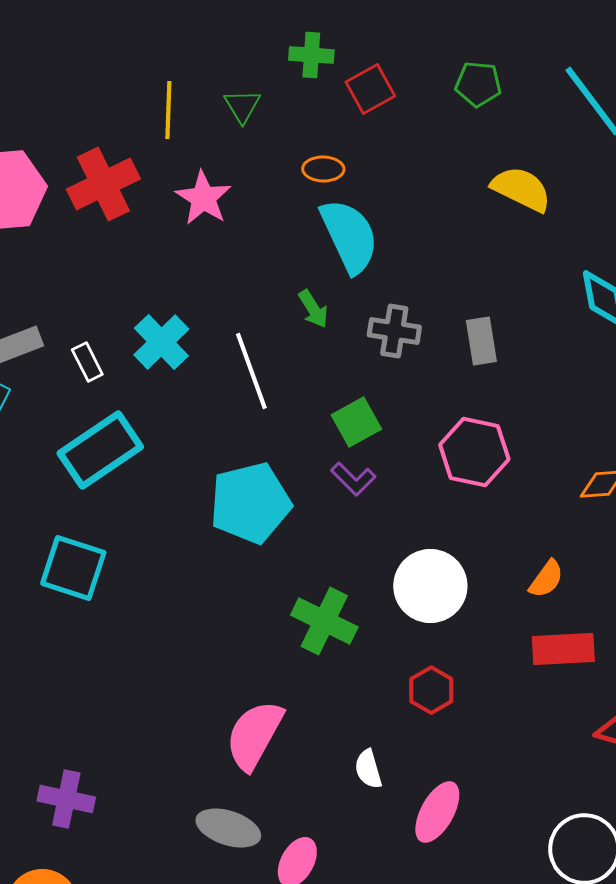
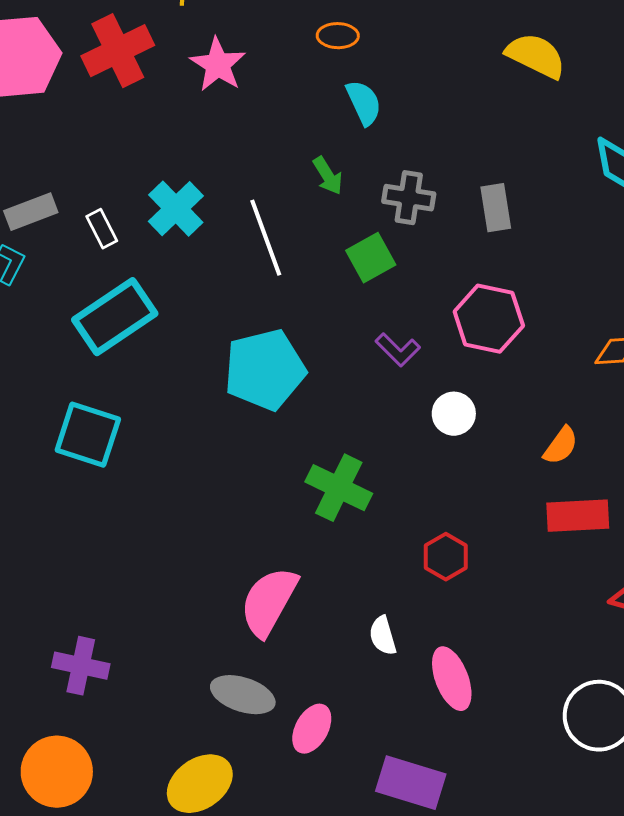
cyan semicircle: (349, 236) -> (364, 103), size x0.6
green square: (356, 422) -> (371, 258), moved
purple L-shape: (353, 479) -> (398, 350), moved
white circle: (430, 586) -> (454, 414), moved, size x0.6
pink ellipse: (437, 812) -> (452, 679), turned -50

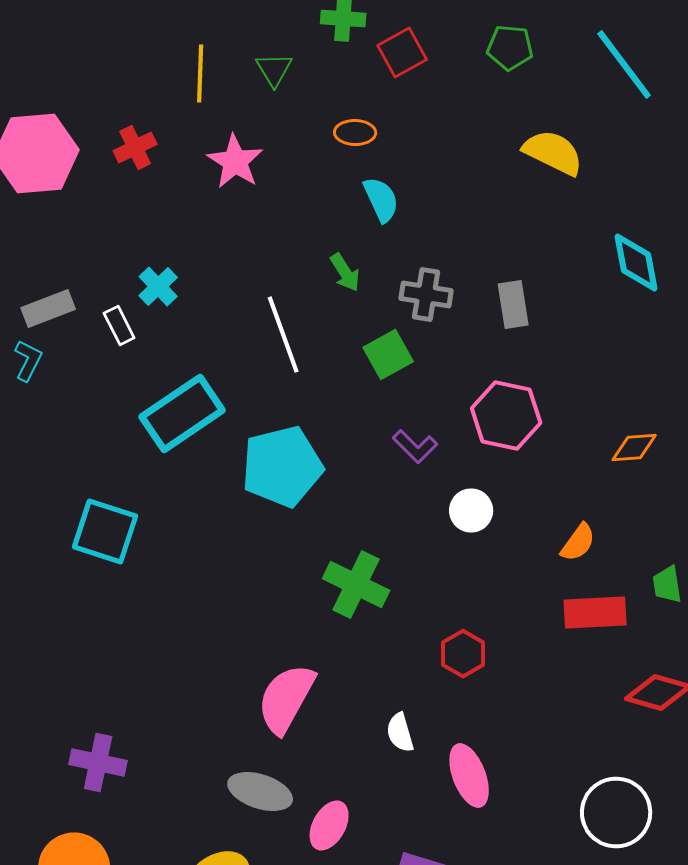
red cross: (118, 51) -> (135, 148), size x0.6
cyan cross: (176, 209) -> (158, 286), moved, size x0.7
cyan rectangle: (115, 317) -> (182, 414), moved

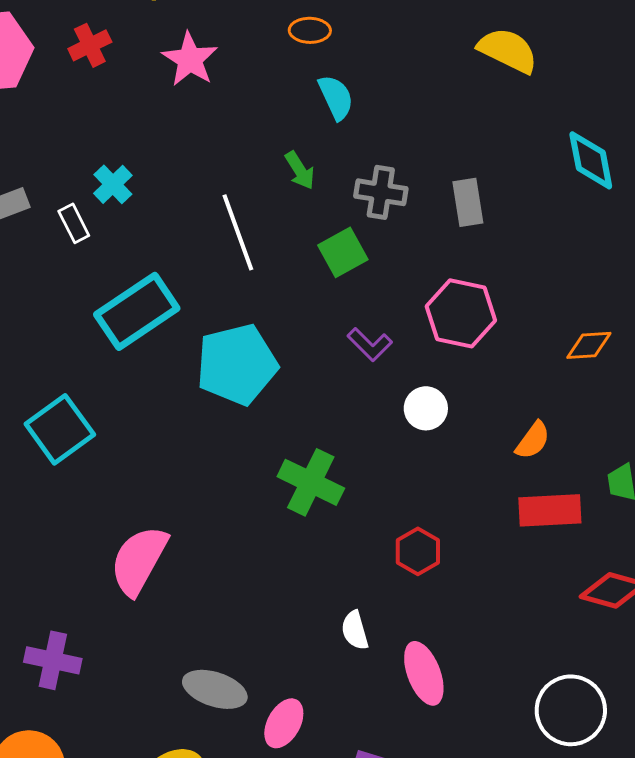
cyan square: (105, 532) -> (60, 429), turned 36
pink semicircle: (286, 698) -> (139, 560), moved

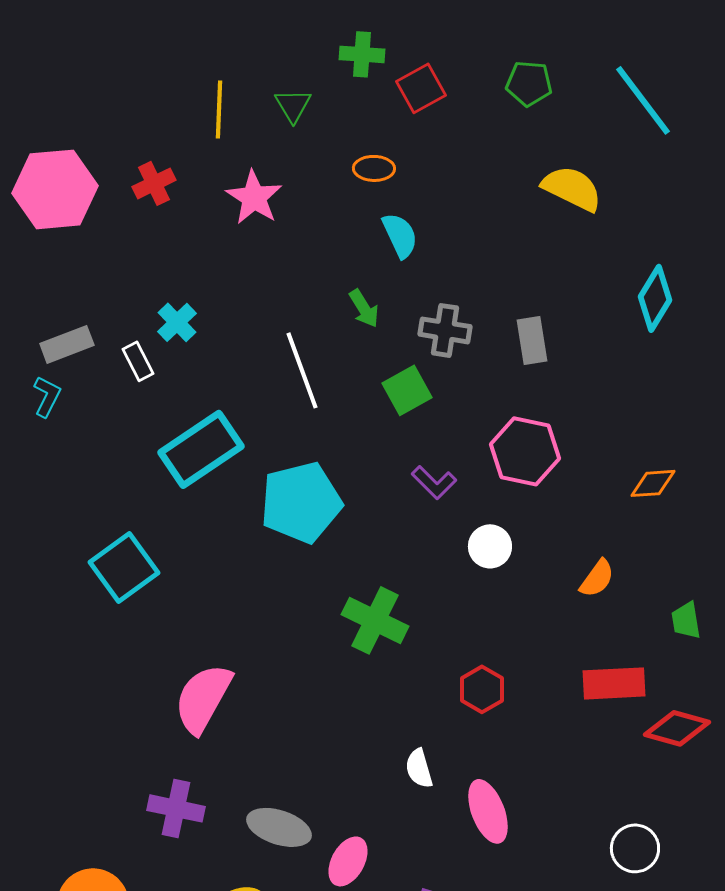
cyan diamond: (591, 160) -> (655, 298), turned 42
red rectangle: (550, 510) -> (614, 683), moved
purple cross: (53, 660) -> (176, 808), moved
white circle: (571, 710) -> (635, 848), size x0.7

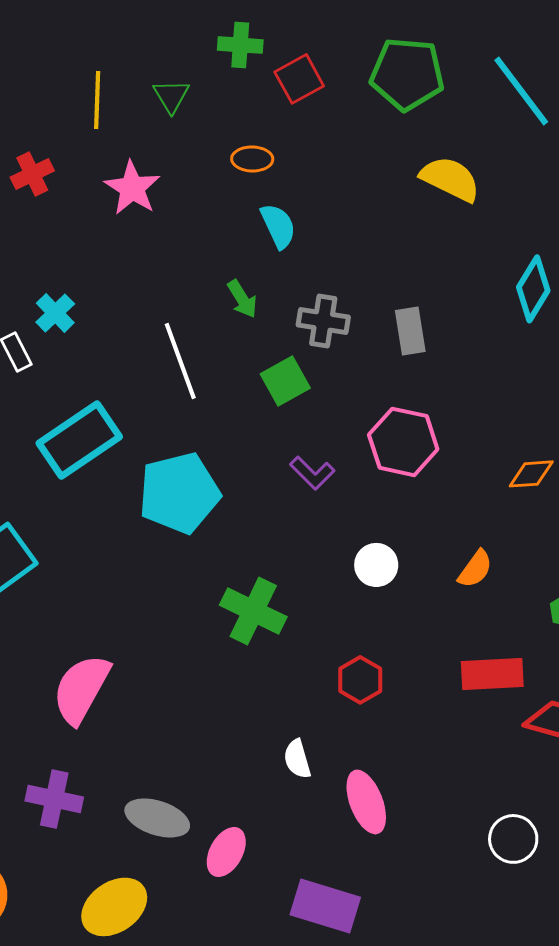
green pentagon: (529, 83) -> (407, 74), size x1.6
white circle: (490, 546) -> (376, 565), moved

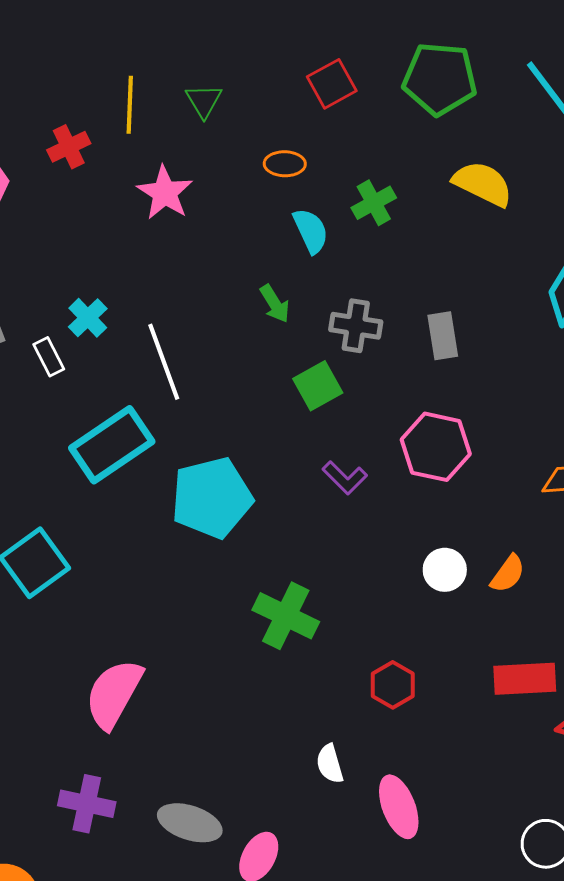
green cross: (240, 45) -> (374, 203), moved, turned -33
red cross: (32, 174) -> (69, 147), moved
white line: (180, 361) -> (164, 362), moved
white circle: (376, 565) -> (445, 570), moved

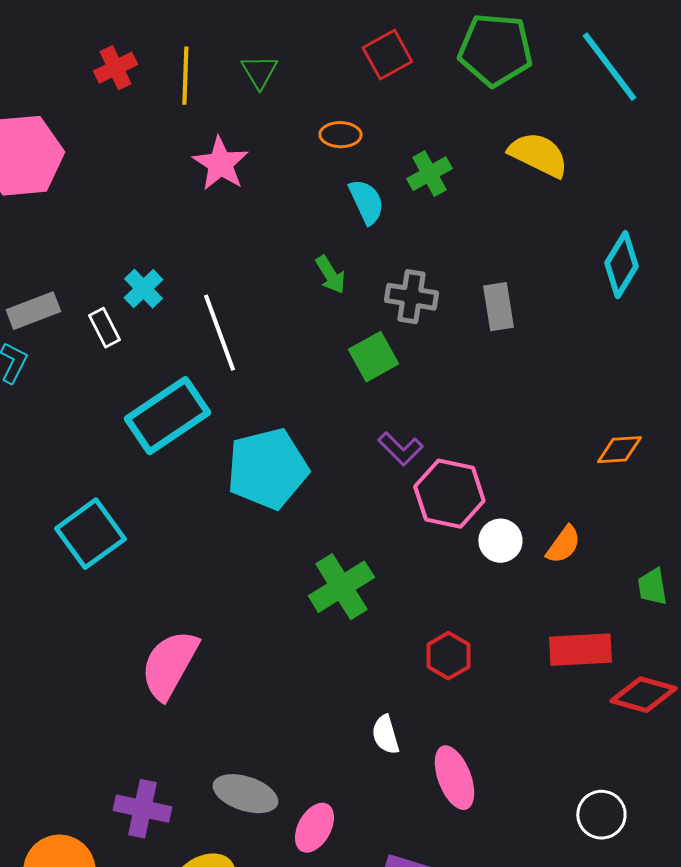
red cross: (69, 147) -> (115, 68), moved
pink hexagon: (436, 447) -> (449, 494), moved
green cross: (286, 616) -> (341, 587), turned 32
purple cross: (87, 804) -> (142, 809), moved

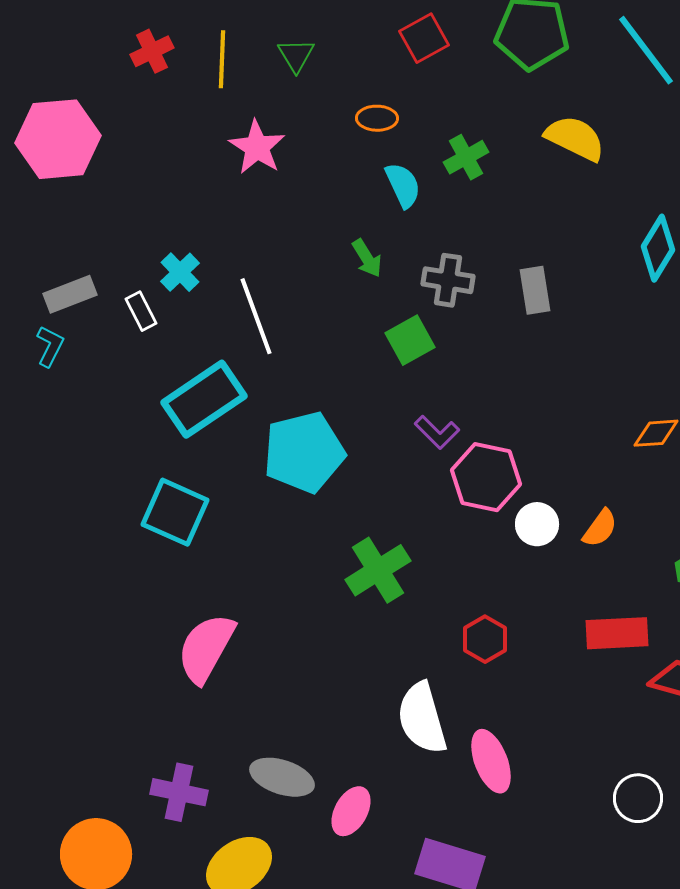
cyan square: (90, 534) -> (175, 512), moved, turned -30
white semicircle: (385, 735) -> (422, 718), size x1.8

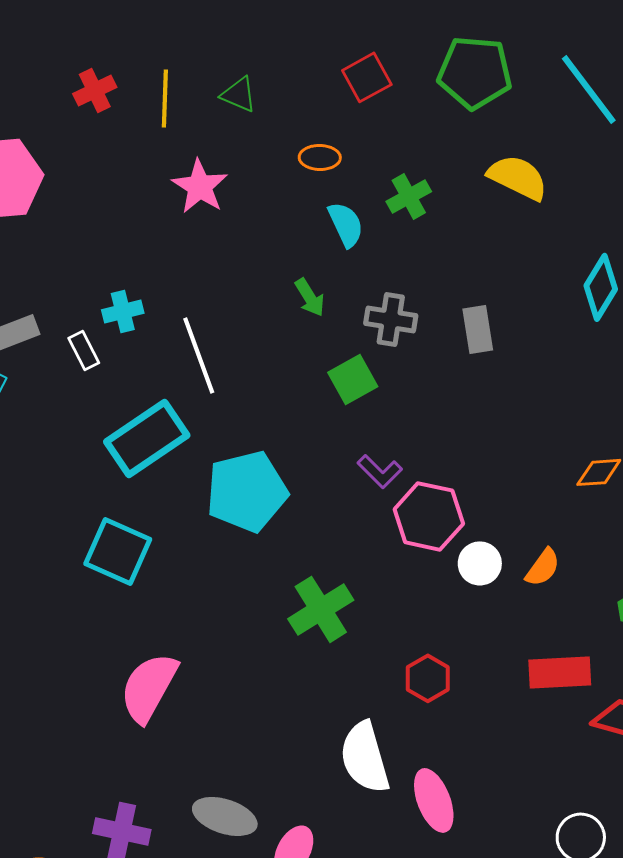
green triangle: (296, 55) -> (239, 94), turned -36
cyan cross: (180, 272) -> (123, 311), turned 30

